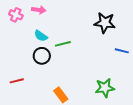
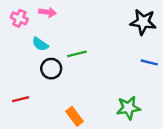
black star: (105, 23) -> (143, 22), moved
cyan semicircle: (41, 36) -> (40, 44), moved

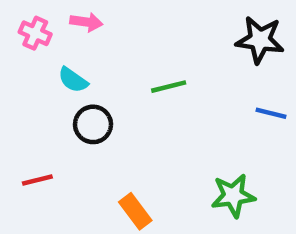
green line: (77, 54) -> (169, 87), moved

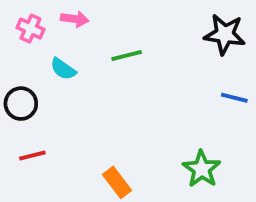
green line: (169, 87) -> (127, 55), moved
black circle: (93, 124) -> (21, 104), moved
green star: (233, 196) -> (202, 169), turned -30

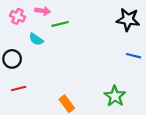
green line: (127, 55) -> (60, 24), moved

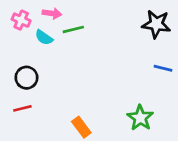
cyan semicircle: (36, 39) -> (44, 37), moved
black circle: (12, 59) -> (26, 78), moved

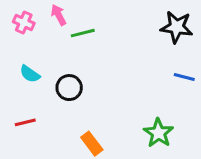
pink arrow: (52, 13) -> (59, 15), turned -126
cyan semicircle: (44, 37) -> (30, 74), moved
black circle: (26, 78) -> (69, 88), moved

